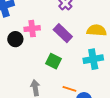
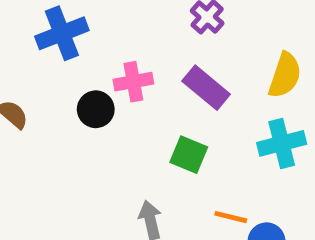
yellow semicircle: (97, 30) -> (285, 75), turned 108

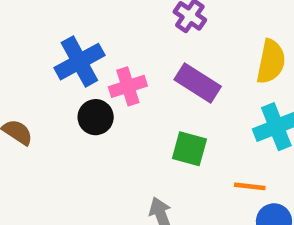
blue cross: (62, 33) -> (79, 62), moved
orange line: (231, 217) -> (250, 186), moved

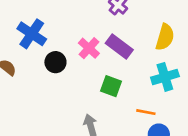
blue cross: (79, 62) -> (32, 34), moved, turned -32
pink cross: (128, 86) -> (89, 48), moved, turned -35

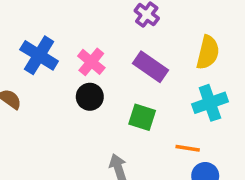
pink cross: (89, 48) -> (91, 62), moved
black circle: (55, 62) -> (90, 97), moved

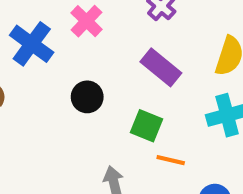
pink cross: (91, 62) -> (86, 21), moved
orange line: (188, 148) -> (171, 160), moved

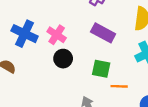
pink cross: (86, 21) -> (57, 35), moved

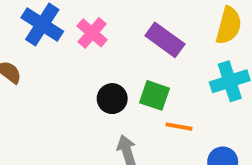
black circle: (63, 59) -> (112, 99), moved

